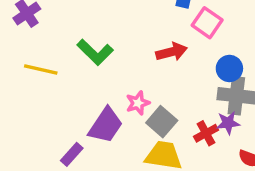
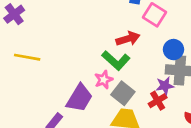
green L-shape: (95, 52) -> (116, 60), moved
purple star: (228, 123) -> (165, 86), moved

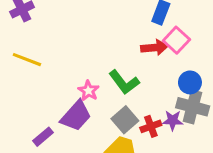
red arrow: (128, 39) -> (154, 48), moved
pink star: (104, 80) -> (88, 91), moved, turned -30
red cross: (158, 101) -> (151, 126), moved

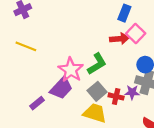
green L-shape: (124, 82) -> (97, 64), turned -85
pink star: (88, 91) -> (71, 70), size x1.6
red cross: (151, 126) -> (116, 96), turned 32

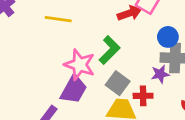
yellow line: (26, 46) -> (58, 19), moved
red cross: (116, 96) -> (143, 96), moved

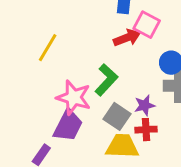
yellow line: (58, 19) -> (48, 48), turned -65
purple star: (160, 74) -> (145, 105), moved

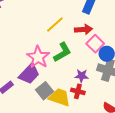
pink square: (147, 25) -> (95, 44), moved
yellow line: (48, 48) -> (55, 25), moved
gray square: (117, 116) -> (44, 91), moved

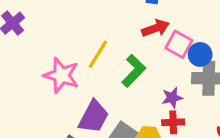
yellow line: (55, 25) -> (98, 54), moved
pink star: (38, 57) -> (61, 75), moved

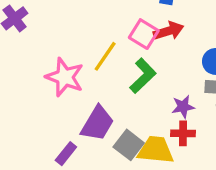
pink square: (179, 44) -> (144, 34), moved

